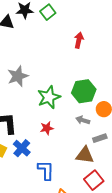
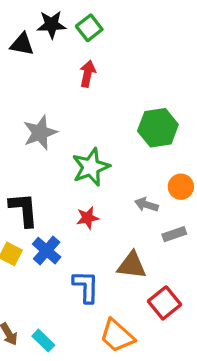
red arrow: (79, 40) -> (88, 74), moved
green hexagon: (84, 91) -> (158, 128), moved
brown triangle: (85, 155) -> (132, 265), moved

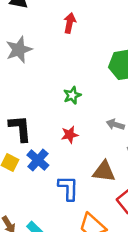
gray star: (40, 133) -> (19, 50), moved
green star: (91, 167) -> (72, 95), size x0.6

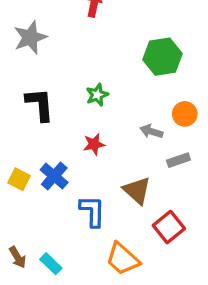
black L-shape: (20, 128) -> (40, 104), moved
brown triangle: (104, 171) -> (137, 190), turned 35

